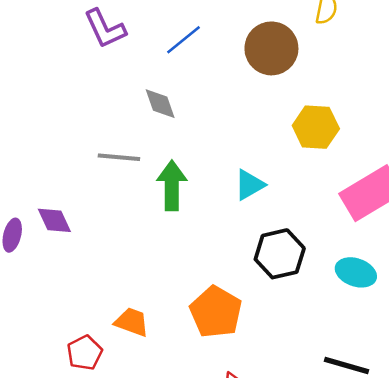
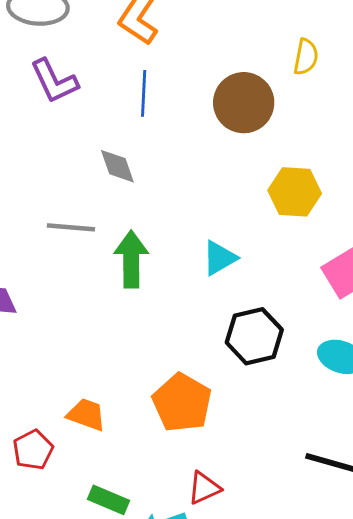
blue line: (183, 40) -> (144, 93), turned -48

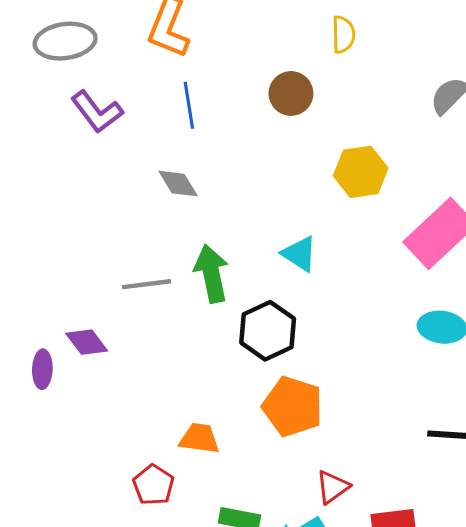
brown circle: (244, 103) -> (291, 93), size x0.7
gray line: (71, 227) -> (147, 284), moved
cyan triangle: (219, 258) -> (299, 254), turned -45
black hexagon: (254, 336) -> (268, 331), moved

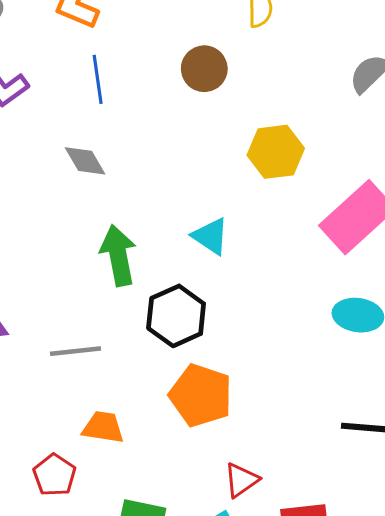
gray line: (147, 284) -> (75, 351), moved

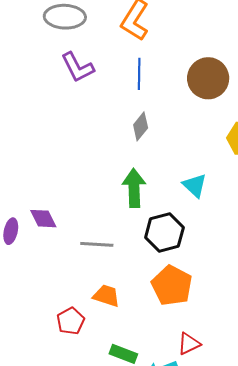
brown circle: (204, 69) -> (208, 78), size x1.4
gray diamond: (85, 161) -> (141, 126), moved, turned 60

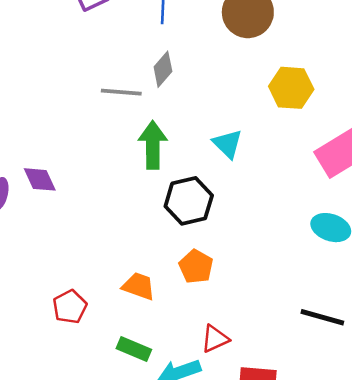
gray line: (97, 244) -> (121, 92), moved
orange pentagon: (172, 286) -> (196, 267), size x0.7
orange trapezoid: (106, 296) -> (139, 286), moved

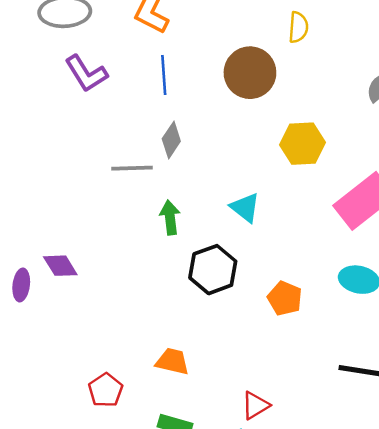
green arrow: (153, 145) -> (170, 218), size x0.7
orange pentagon: (196, 267) -> (285, 298), moved

